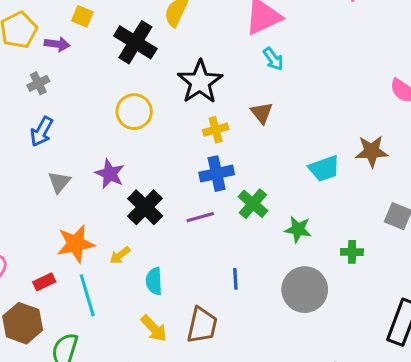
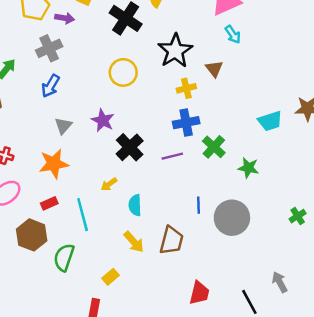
gray cross: (38, 83) -> (49, 48), size x1.5
brown triangle: (262, 113) -> (214, 69), moved
orange star: (76, 244) -> (54, 164), moved
green cross: (352, 252) -> (298, 216), moved, turned -35
gray circle: (305, 290) -> (232, 218), moved

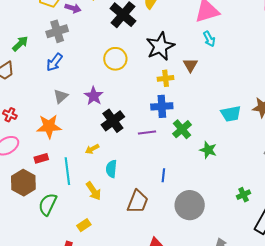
gray circle: (232, 218) -> (190, 205), moved
yellow arrow: (134, 242) -> (94, 191), moved

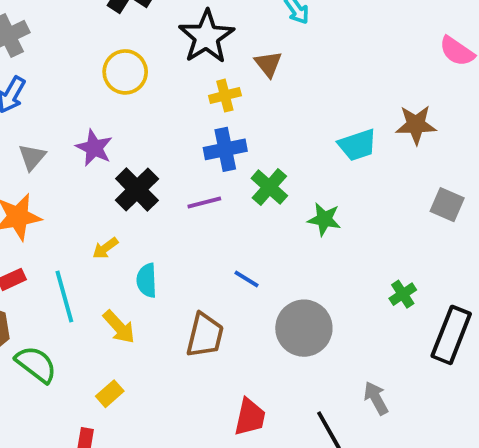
blue line: (163, 175) -> (247, 279), turned -56
green semicircle: (48, 204) -> (36, 364), turned 110

